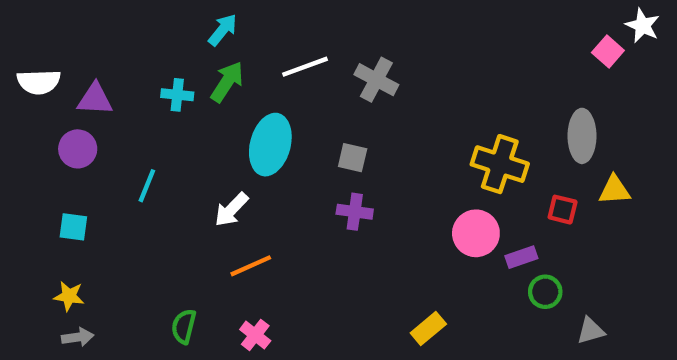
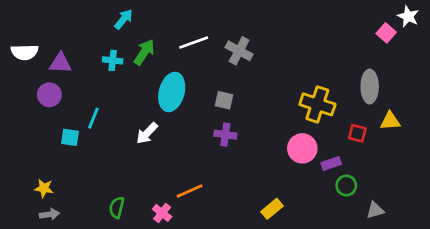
cyan arrow: (223, 30) -> (124, 19), moved
cyan square: (73, 227) -> (70, 137), moved
orange line: (251, 266) -> (190, 191), moved

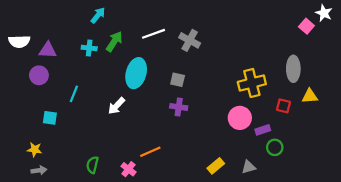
yellow cross: (317, 104) -> (252, 83), turned -32
cyan square: (70, 137) -> (50, 118), moved
gray triangle: (375, 210) -> (249, 167), moved

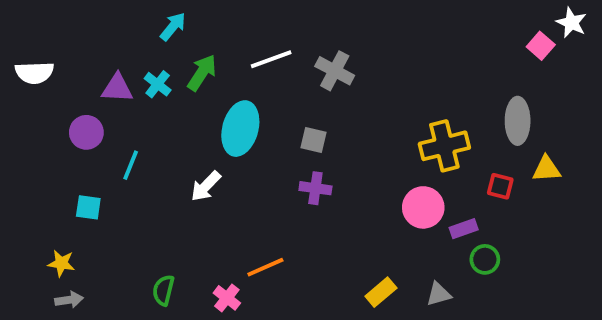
cyan cross: (89, 48) -> (158, 84), turned 32
purple triangle: (48, 50) -> (117, 88), moved
purple circle: (39, 75) -> (86, 132), moved

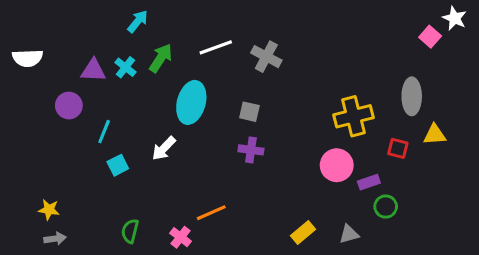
cyan square: (88, 207) -> (118, 165), moved, turned -35

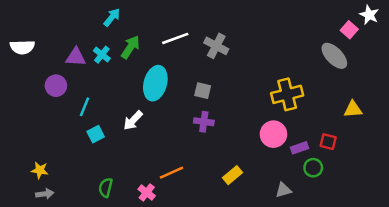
gray ellipse: (412, 96) -> (334, 56), moved, turned -44
red square: (398, 148) -> (328, 142), moved
yellow rectangle: (303, 233) -> (232, 175), moved

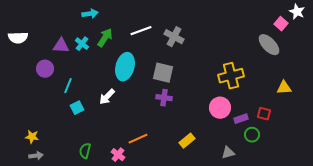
cyan arrow: (112, 17) -> (90, 14), turned 42
gray square: (203, 91) -> (163, 73), size x1.5

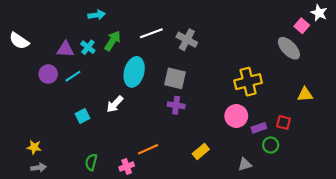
white semicircle: (18, 38) -> (19, 41), turned 36
cyan line: (68, 86) -> (73, 76), moved, turned 35
pink cross: (118, 155) -> (127, 166), turned 32

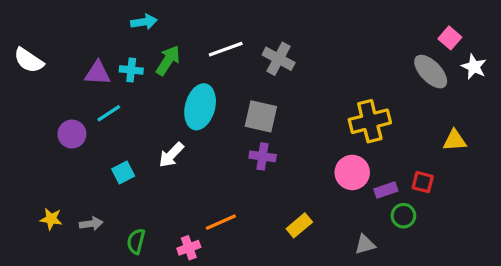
white star: (319, 13) -> (474, 67), moved
cyan cross: (88, 47) -> (131, 70), turned -32
purple circle: (48, 74) -> (72, 134), moved
gray arrow: (38, 168) -> (91, 224), moved

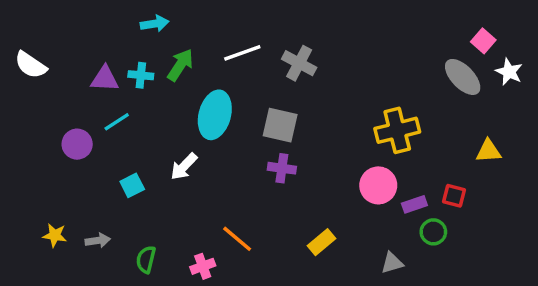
orange line: (221, 222) -> (237, 239), turned 64

